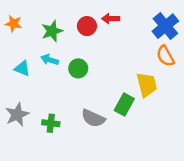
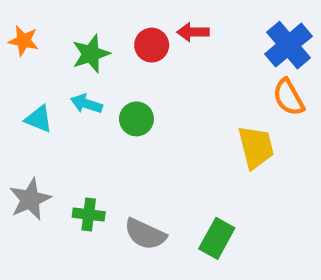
green rectangle: (124, 105) -> (217, 238), moved
gray semicircle: (93, 118) -> (145, 234), moved

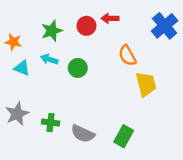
orange star: (24, 41) -> (13, 42), moved
orange semicircle: (288, 97) -> (127, 56), moved

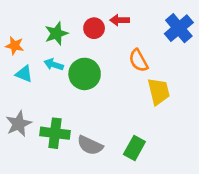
green circle: (78, 68) -> (85, 74), size x1.5
green cross: (51, 123) -> (55, 133), size x1.5

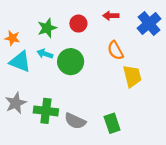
red arrow: (120, 20) -> (111, 16), moved
cyan triangle: (24, 74) -> (20, 62), size x1.5
green rectangle: (134, 148) -> (112, 123), turned -48

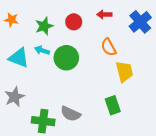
orange star: (12, 38) -> (11, 20), moved
green cross: (46, 111) -> (43, 121), moved
green rectangle: (112, 123) -> (113, 105), moved

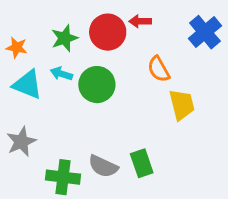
red arrow: (104, 14) -> (140, 21), moved
orange star: (11, 20) -> (17, 47), moved
red circle: (74, 22) -> (108, 32), size x1.5
green rectangle: (113, 105) -> (142, 163), moved

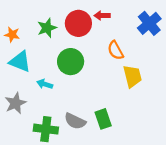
cyan arrow: (61, 74) -> (45, 84), moved

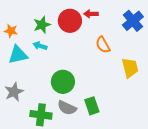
cyan triangle: (20, 62) -> (18, 55), turned -35
green circle: (71, 62) -> (63, 82), moved
yellow trapezoid: (132, 76) -> (130, 68), moved
cyan arrow: (45, 84) -> (40, 46), moved

